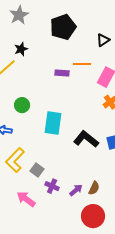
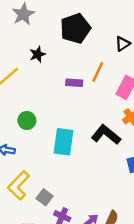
black star: (21, 49) -> (37, 54), moved
orange line: (82, 64) -> (98, 72), turned -66
black L-shape: (86, 139) -> (106, 135), moved

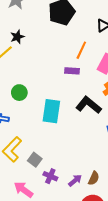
black star: (37, 54) -> (17, 37), moved
purple rectangle: (74, 83) -> (72, 71), moved

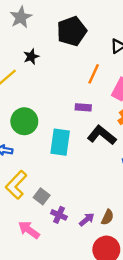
black star: (17, 37) -> (31, 57), moved
purple rectangle: (72, 71) -> (83, 107), moved
green circle: (19, 93) -> (24, 121), size x1.5

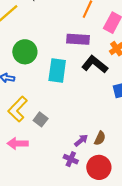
purple rectangle: (83, 107) -> (78, 39), size x1.5
purple cross: (59, 215) -> (71, 159), moved
pink arrow: (29, 230) -> (18, 143), moved, turned -36

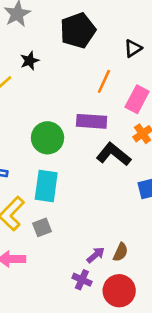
green circle: (25, 52) -> (48, 138), moved
cyan rectangle: (57, 71) -> (46, 186), moved
gray square: (41, 119) -> (42, 227), turned 32

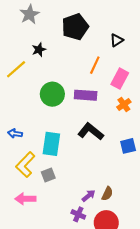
green circle: (48, 138) -> (52, 94), moved
black L-shape: (114, 154) -> (91, 131), moved

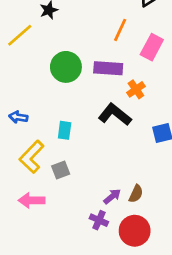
orange cross: (124, 105) -> (136, 89), moved
cyan rectangle: (51, 144) -> (65, 130), size x0.6

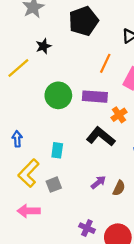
blue arrow: (18, 117) -> (17, 139), turned 77
brown semicircle: (136, 194) -> (119, 188), moved
purple arrow: (112, 196) -> (98, 182), moved

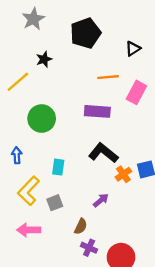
orange line: (105, 63) -> (108, 77), turned 60
green circle: (58, 95) -> (42, 119), moved
orange cross: (119, 115) -> (123, 174), moved
brown semicircle: (119, 188) -> (81, 226), moved

